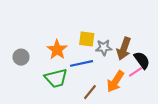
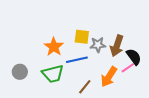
gray circle: (21, 57) -> (20, 72), moved

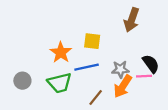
gray star: (98, 45) -> (120, 69), moved
brown arrow: (117, 46) -> (132, 20), moved
pink line: (128, 68) -> (144, 76), turned 32

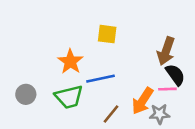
brown arrow: (132, 20) -> (166, 51), moved
yellow square: (92, 41) -> (107, 34), moved
gray star: (120, 69) -> (160, 114), moved

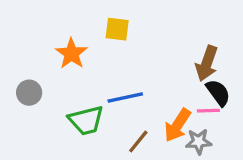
yellow square: (107, 34) -> (117, 29), moved
orange star: (70, 62) -> (71, 54), moved
gray circle: (26, 94) -> (29, 93), moved

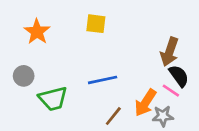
orange star: (71, 54) -> (37, 32), moved
pink line: (208, 111) -> (171, 91), turned 36
green trapezoid: (86, 120) -> (53, 99), moved

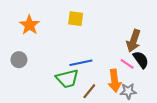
pink line: (171, 91) -> (127, 64), moved
green trapezoid: (53, 99) -> (67, 79), moved
orange arrow: (145, 103) -> (115, 81), turned -40

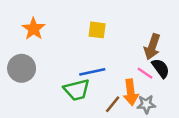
yellow square: (76, 19) -> (97, 30), moved
gray circle: (19, 60) -> (22, 68), size x1.5
brown line: (89, 91) -> (113, 104), moved

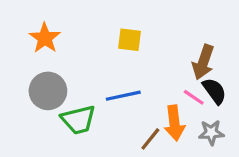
gray circle: (22, 68) -> (48, 91), moved
green trapezoid: (77, 90) -> (78, 120), moved
gray star: (146, 104) -> (211, 133), moved

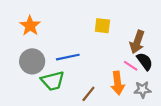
yellow square: (130, 40) -> (102, 26), moved
blue line: (123, 96) -> (68, 57), moved
brown line: (150, 139) -> (88, 94), moved

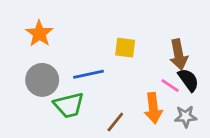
yellow square: (102, 26) -> (125, 48), moved
brown arrow: (137, 42) -> (179, 55), turned -30

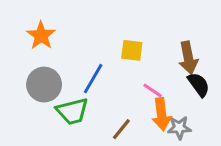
blue line: (89, 74) -> (93, 79), turned -48
pink line: (170, 86) -> (153, 90), moved
gray star: (186, 116) -> (179, 128), moved

